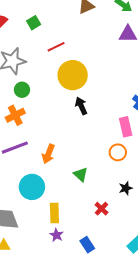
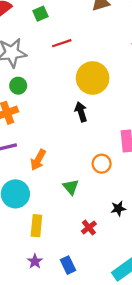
yellow circle: (73, 75) -> (93, 78), moved
orange circle: (118, 152) -> (102, 164), moved
purple star: (57, 235) -> (35, 261), moved

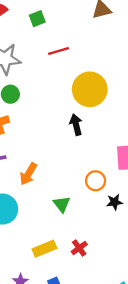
black star: (118, 209) -> (114, 202), moved
yellow rectangle: (36, 226) -> (44, 249), moved, turned 60

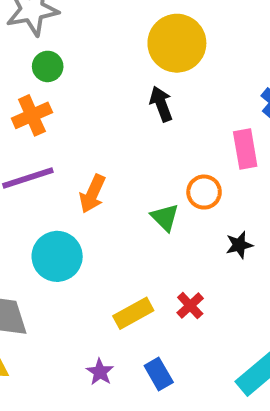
black star: (114, 202) -> (239, 245), moved
green triangle: (62, 204) -> (165, 217), moved

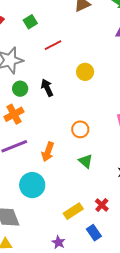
yellow circle: (177, 43) -> (85, 72), size x0.6
black arrow: (161, 104) -> (47, 88), moved
orange circle: (204, 192) -> (80, 129), moved
blue rectangle: (159, 374) -> (94, 233), moved

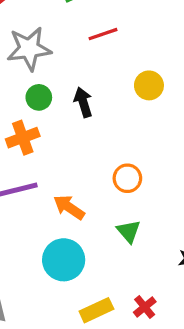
orange arrow: (48, 152) -> (69, 207), turned 96
cyan circle: (32, 185) -> (64, 260), moved

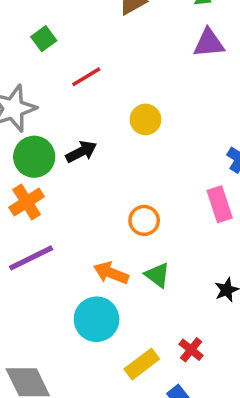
green circle: (39, 97) -> (34, 157), size x1.5
black arrow: (83, 102) -> (81, 152), turned 92
orange arrow: (69, 207) -> (111, 273), moved

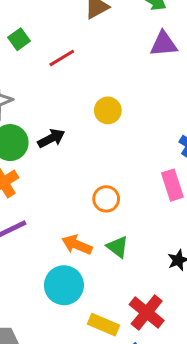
red line: (86, 77) -> (62, 58), moved
red cross: (191, 350) -> (147, 312), size x1.6
yellow rectangle: (142, 364) -> (103, 325), turned 60

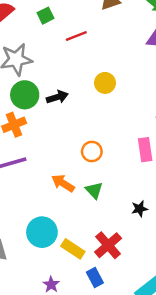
cyan circle: (64, 285) -> (42, 232), moved

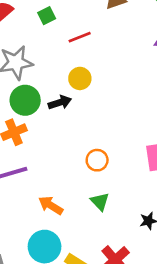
yellow circle: (105, 83) -> (80, 78), moved
orange arrow: (63, 183) -> (51, 205), moved

